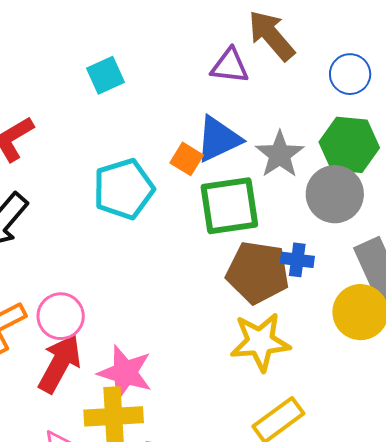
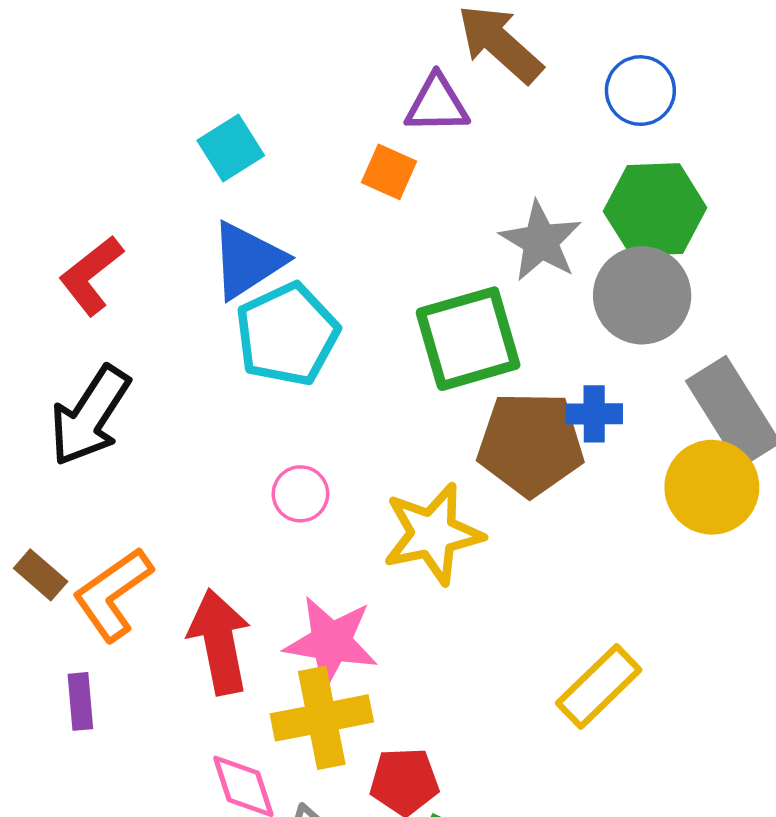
blue triangle: (218, 139) -> (247, 260), moved
orange square: (187, 159) -> (389, 172), moved
pink circle: (61, 316) -> (300, 494), moved, size x0.7
yellow star: (260, 342) -> (433, 534), moved
red arrow: (60, 364) -> (219, 642), turned -32

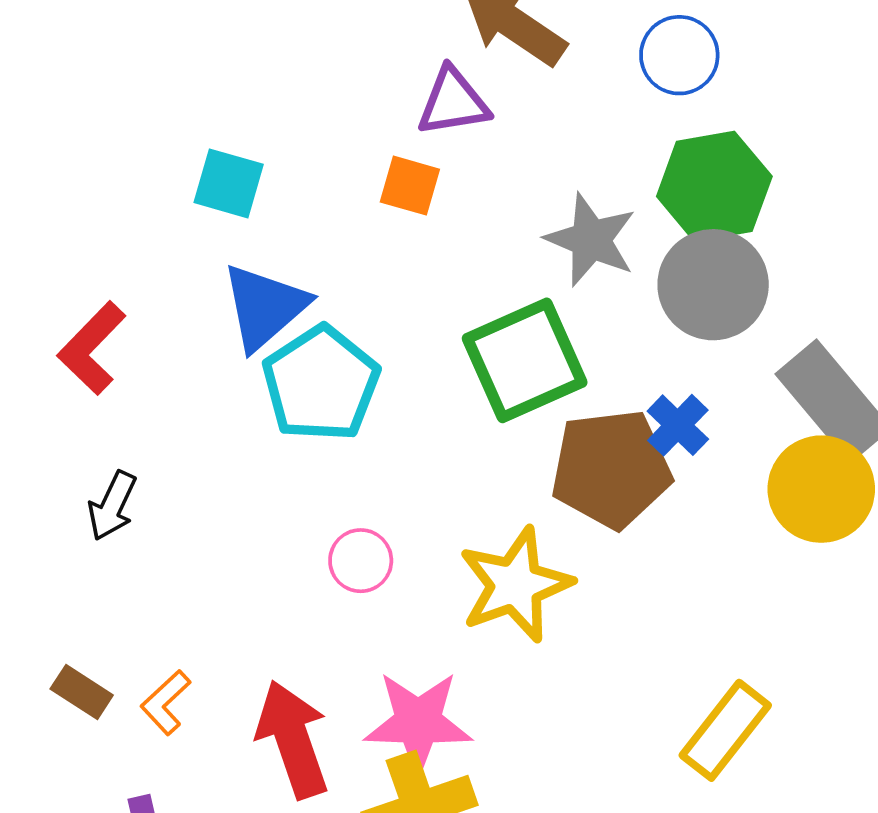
cyan square: (231, 148) -> (229, 183), turned -34
blue cross: (594, 414) -> (678, 425), turned -38
black arrow: (90, 416) -> (112, 506), size x0.6
orange L-shape: (113, 594) -> (166, 702), size x0.6

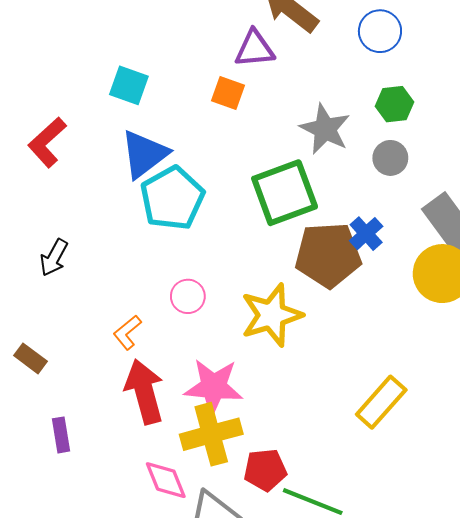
green hexagon: (714, 186) -> (394, 104), size x0.6
gray circle: (713, 285) -> (390, 158), size x0.6
red L-shape: (92, 348) -> (47, 142), moved
orange L-shape: (166, 702) -> (127, 332), moved

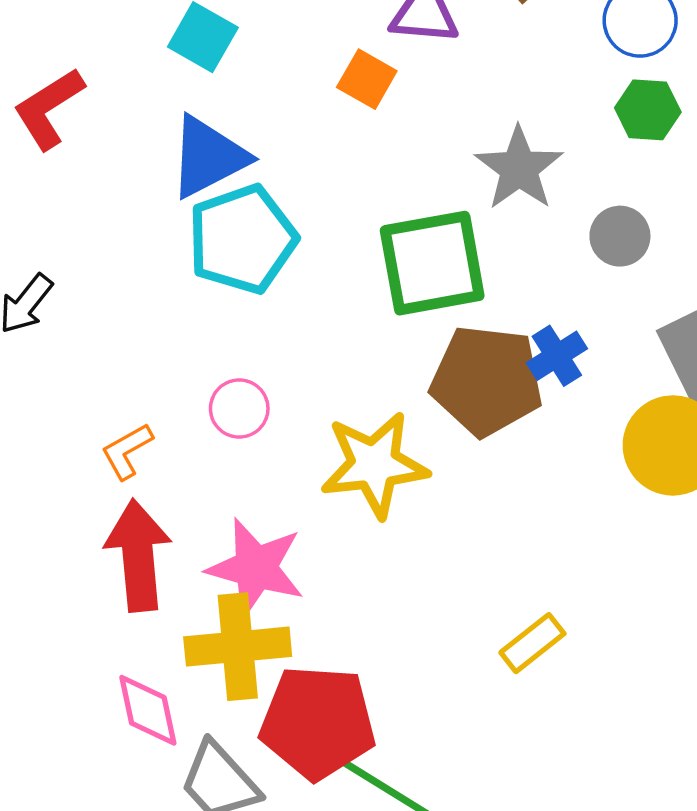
green hexagon: (394, 104) -> (648, 110), moved
yellow rectangle: (381, 402) -> (532, 643), size x0.7
red pentagon: (265, 470) -> (318, 722), size x1.6

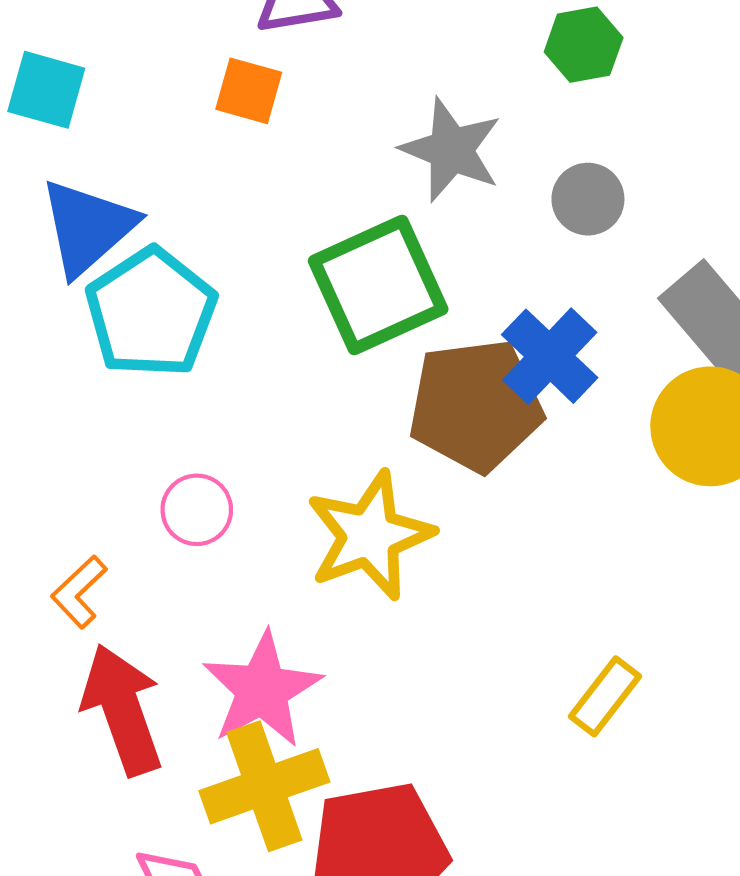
blue cross: (557, 356) -> (550, 356), size x1.4
pink star: (256, 568) -> (262, 690), turned -30

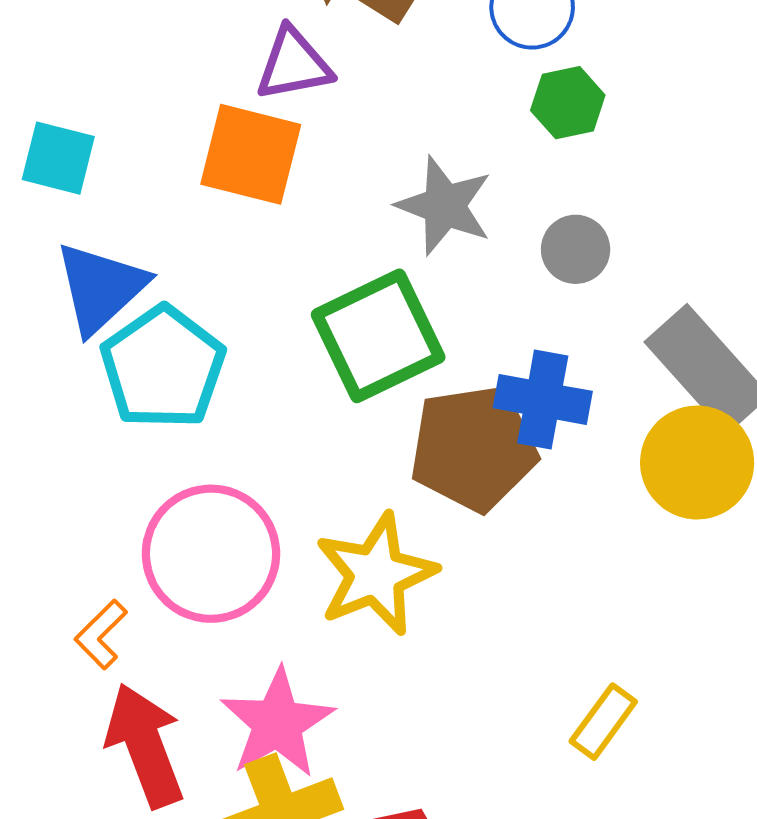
orange square: (249, 91) -> (251, 154), size x1.6
blue cross: (550, 356) -> (543, 400), turned -32
pink circle: (197, 510) -> (211, 554), size x2.0

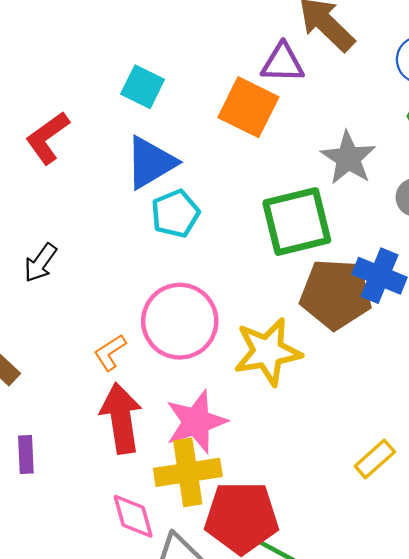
cyan pentagon: (163, 367) -> (175, 214), size x0.7

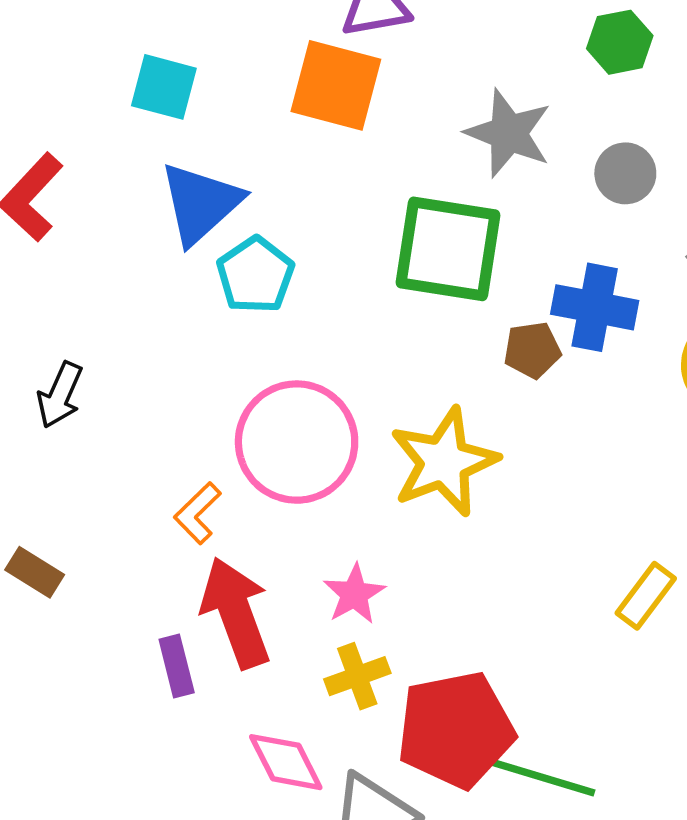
green square: (297, 222) -> (448, 249), turned 34
brown pentagon: (336, 294) -> (532, 350), size x0.5
pink star: (196, 422) -> (354, 594), size x0.6
purple rectangle: (26, 455) -> (177, 666), moved
yellow cross: (188, 472) -> (357, 676), size x0.6

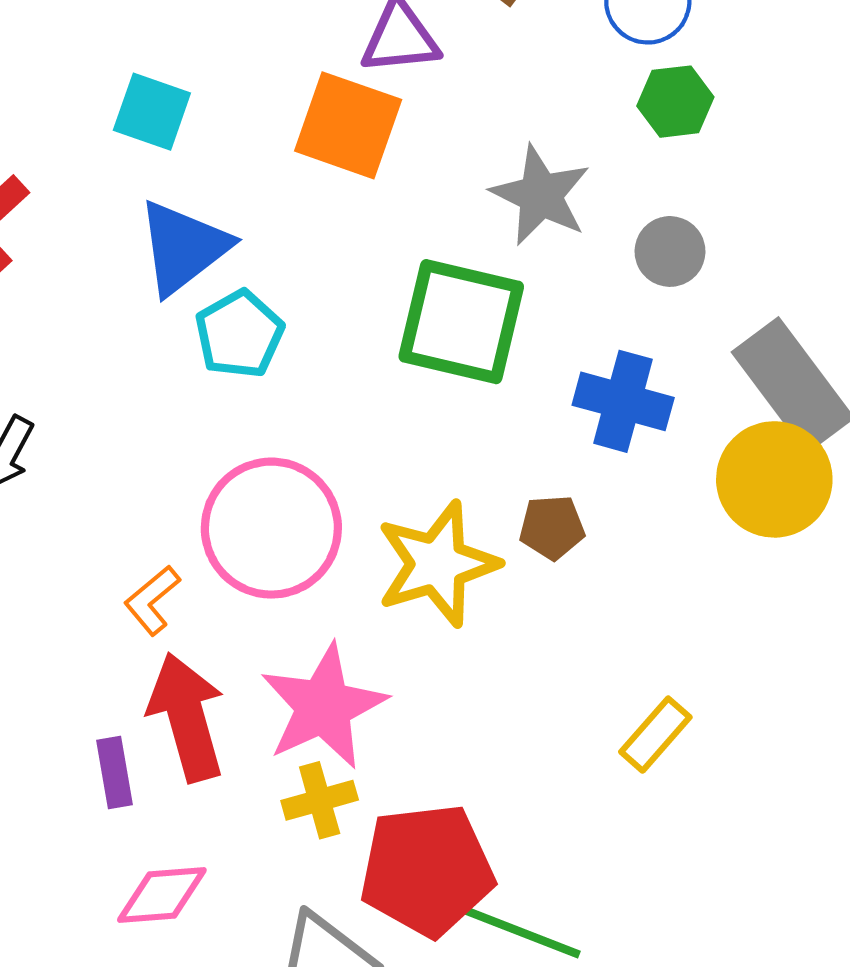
brown pentagon: (532, 350) -> (552, 527), moved
pink star: (354, 594) -> (323, 707), size x1.8
pink diamond: (286, 762) -> (162, 895), moved, turned -72

